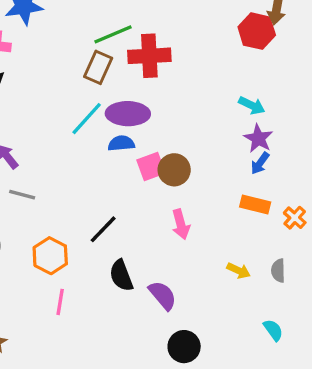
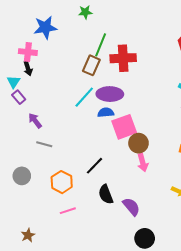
green line: (113, 34) -> (101, 45), turned -45
pink square: (151, 166) -> (124, 127), size x1.4
brown circle: (174, 170) -> (138, 143), moved
pink line: (60, 302) -> (68, 211), turned 63

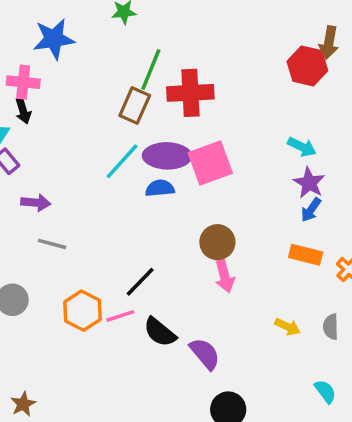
purple arrow: (35, 121) -> (36, 203), turned 133
pink square: (124, 127) -> (210, 163), moved
black semicircle: (106, 194) -> (160, 332), turned -30
pink line: (68, 211) -> (120, 316), moved

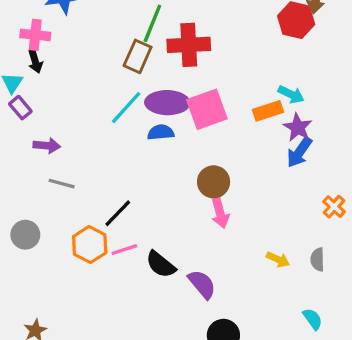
blue arrow: (311, 210) -> (299, 152), size x1.4
orange rectangle: (306, 255) -> (268, 111), moved, turned -32
black line: (140, 282) -> (118, 213), moved

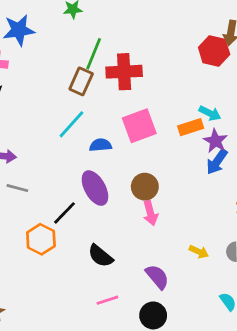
purple ellipse: (167, 103) -> (95, 188), moved, turned 60
pink line: (124, 250) -> (107, 300), moved
purple semicircle: (202, 284) -> (157, 277), moved

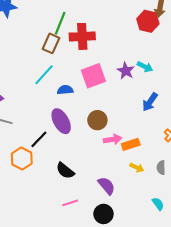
orange rectangle: (191, 127) -> (131, 144), moved
purple star: (215, 141) -> (126, 71), moved
pink arrow: (150, 213) -> (113, 139), moved, turned -84

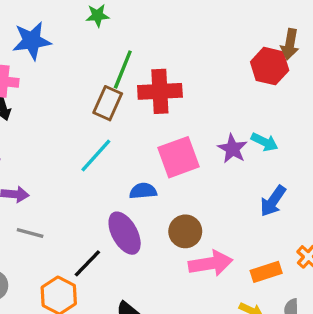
blue semicircle: (65, 90) -> (143, 191), moved
pink arrow: (113, 139) -> (211, 263), size x1.4
orange rectangle: (131, 144) -> (266, 272), moved

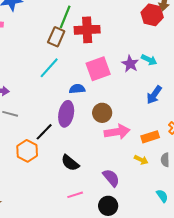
purple ellipse: (125, 233) -> (66, 114), turned 40

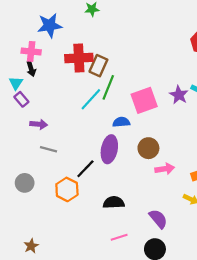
green line: (65, 17) -> (108, 87), moved
red cross: (87, 30) -> (79, 58), moved
pink arrow: (117, 132) -> (165, 169), size x0.7
black semicircle: (70, 163) -> (114, 202), turned 138

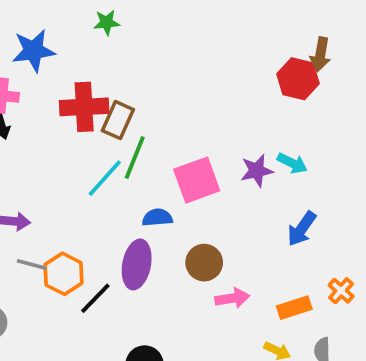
purple star: (179, 95) -> (257, 171), turned 30
orange hexagon: (67, 189) -> (63, 274), moved

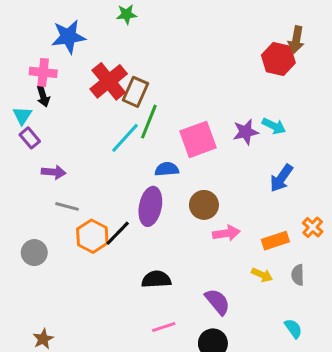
red cross: (84, 107) -> (109, 81), turned -36
orange hexagon: (63, 274) -> (92, 236), moved

